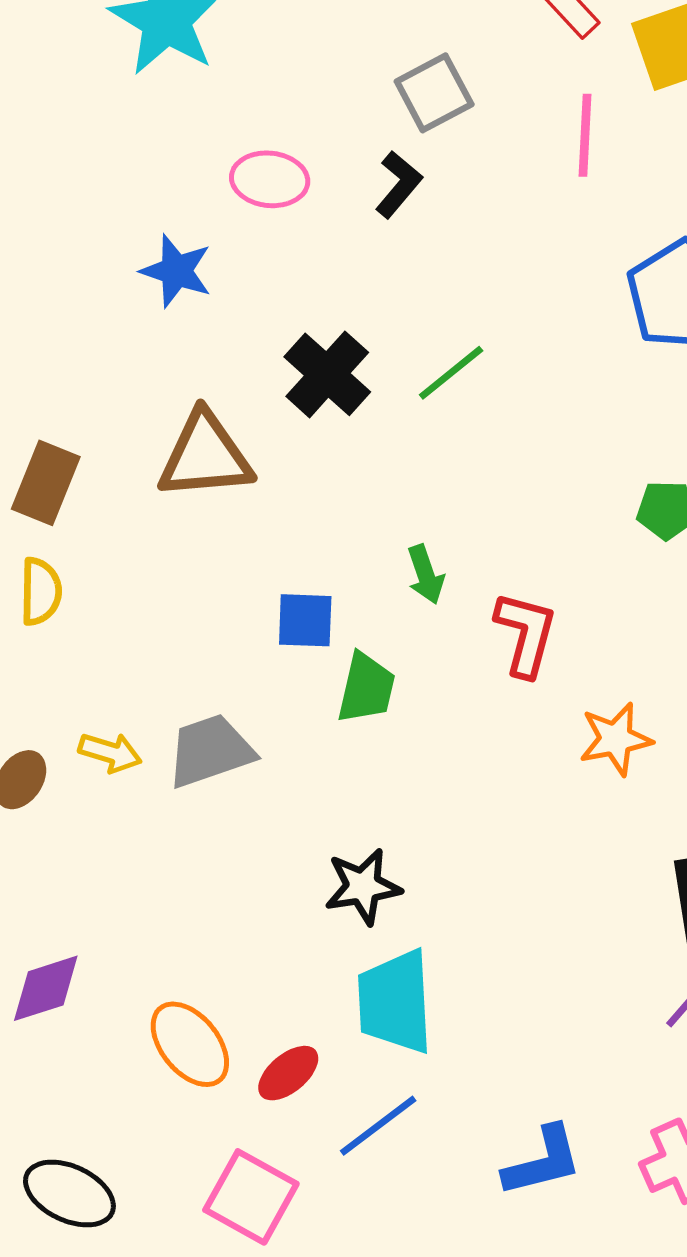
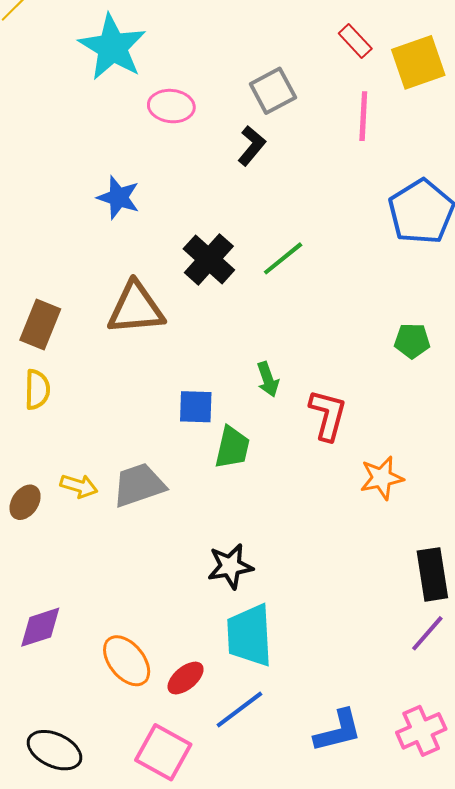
pink ellipse: (270, 179) -> (171, 106), moved

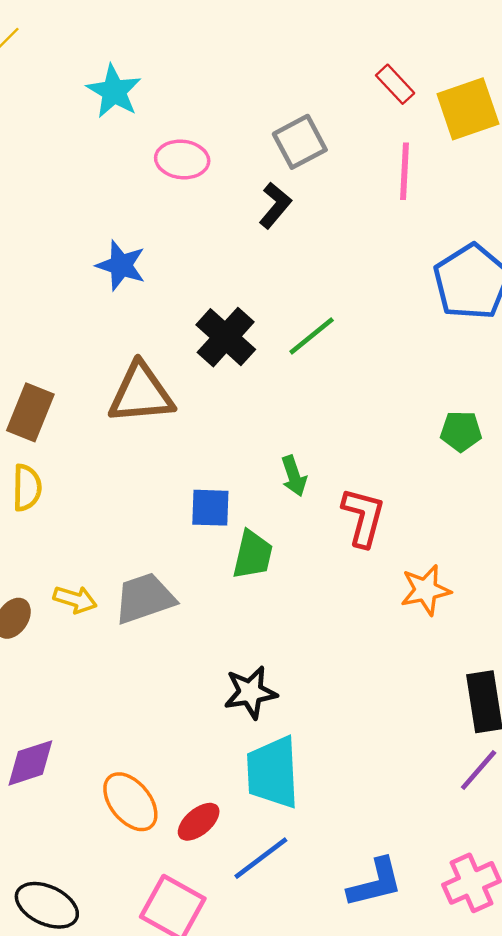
cyan star: (112, 47) -> (114, 91), size x0.7

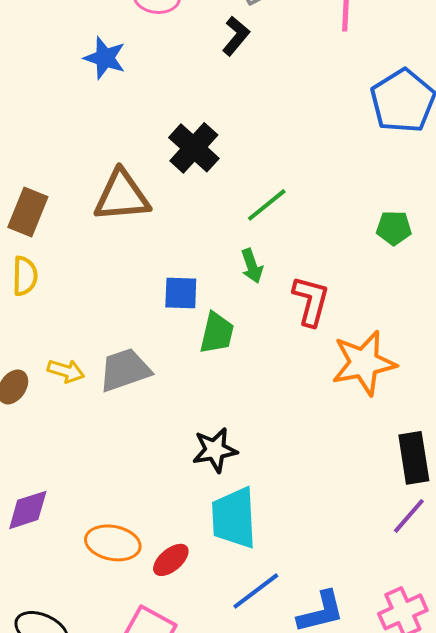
blue star: (121, 265) -> (105, 58), moved
green line: (312, 336) -> (267, 205), moved
orange star: (426, 590) -> (364, 363), size x1.5
orange ellipse: (130, 802) -> (113, 543), turned -40
blue line: (261, 858) -> (256, 591), moved

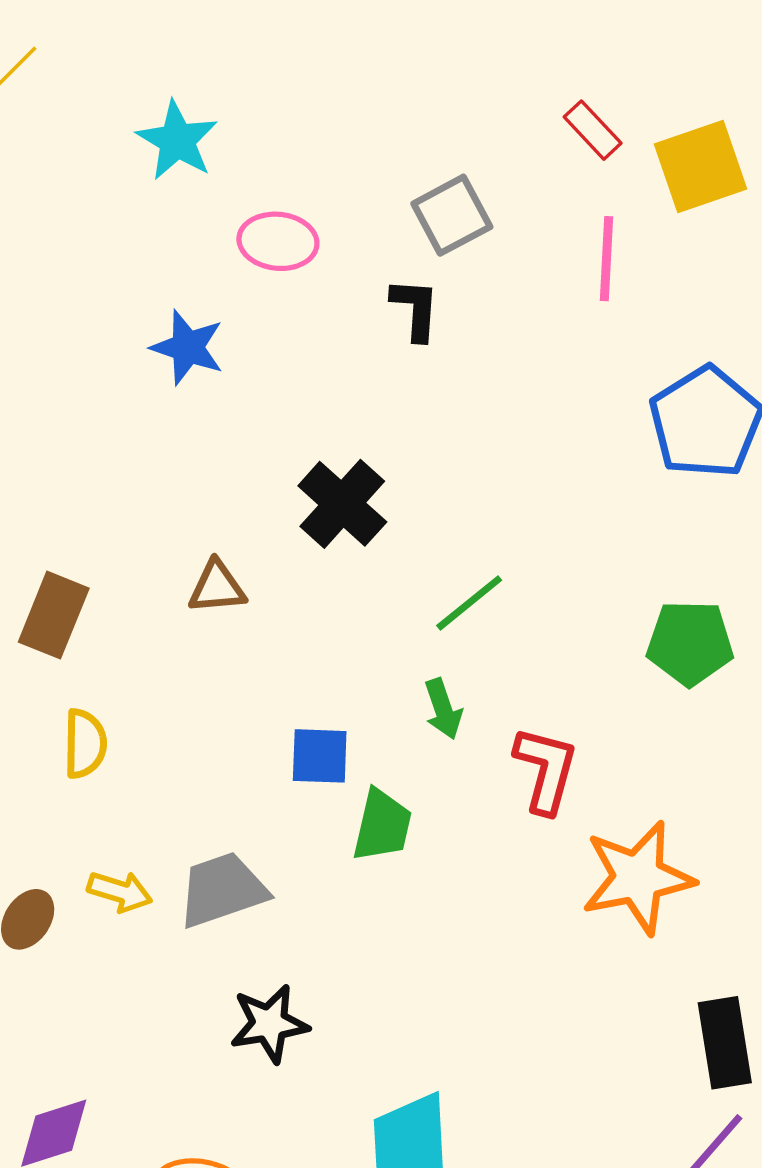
black L-shape: (236, 36) -> (415, 309), turned -36
brown triangle: (122, 196) -> (217, 587), size x0.6
green pentagon: (394, 228) -> (690, 643), size x1.4
yellow semicircle: (25, 276) -> (85, 744), moved
black star: (215, 450) -> (269, 1024), moved

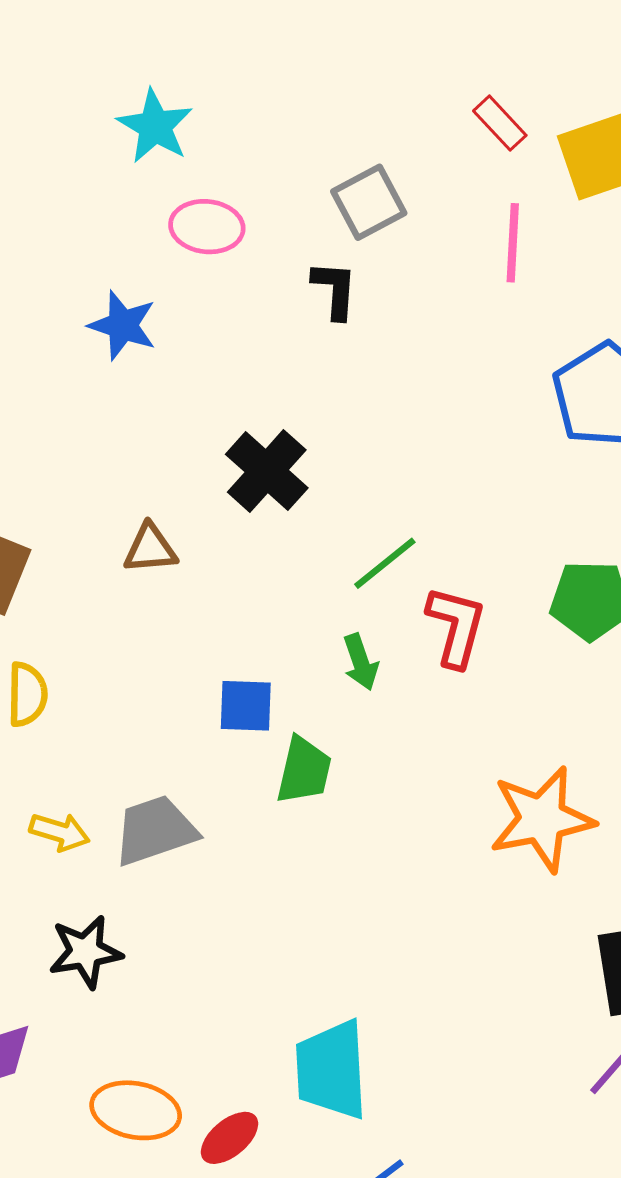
cyan star: (177, 140) -> (155, 126), moved
red L-shape: (546, 770) -> (456, 626), moved
black star: (269, 1024) -> (85, 952), moved

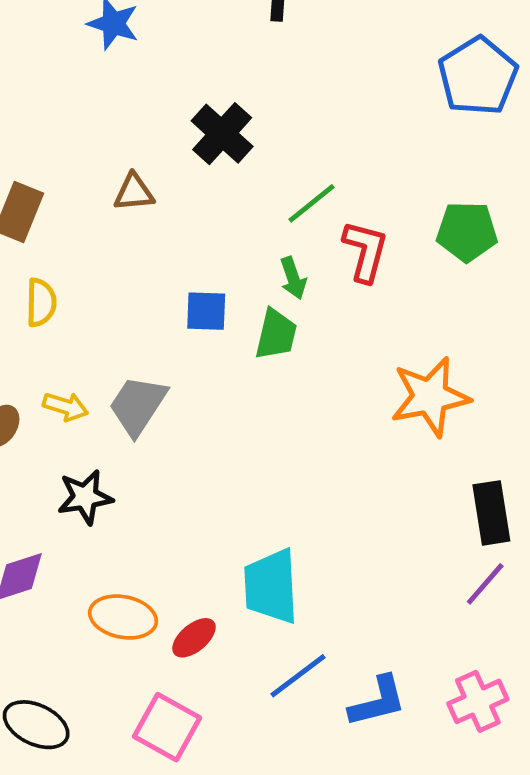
green trapezoid: (304, 770) -> (276, 334), moved
gray trapezoid: (155, 830) -> (138, 405), turned -38

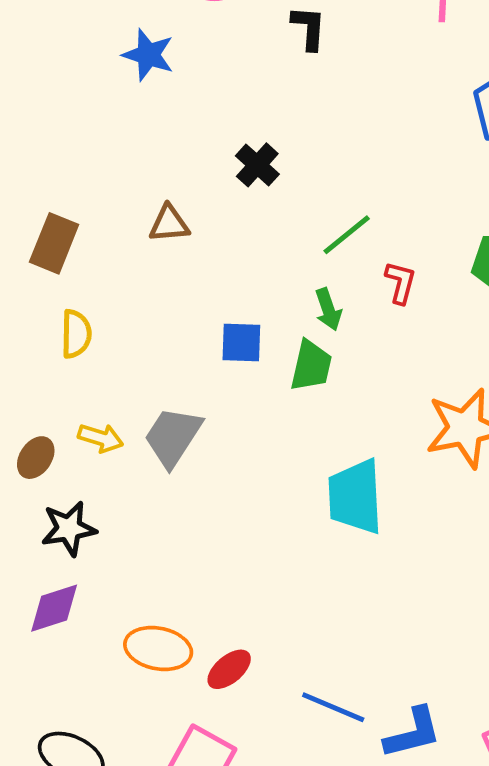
black cross: (222, 134) -> (257, 165), size x0.7
red L-shape: (365, 251) -> (401, 282), size x0.7
black star: (85, 497) -> (69, 529), moved
cyan trapezoid: (271, 586) -> (355, 497), moved
blue line: (298, 676) -> (333, 707), turned 60

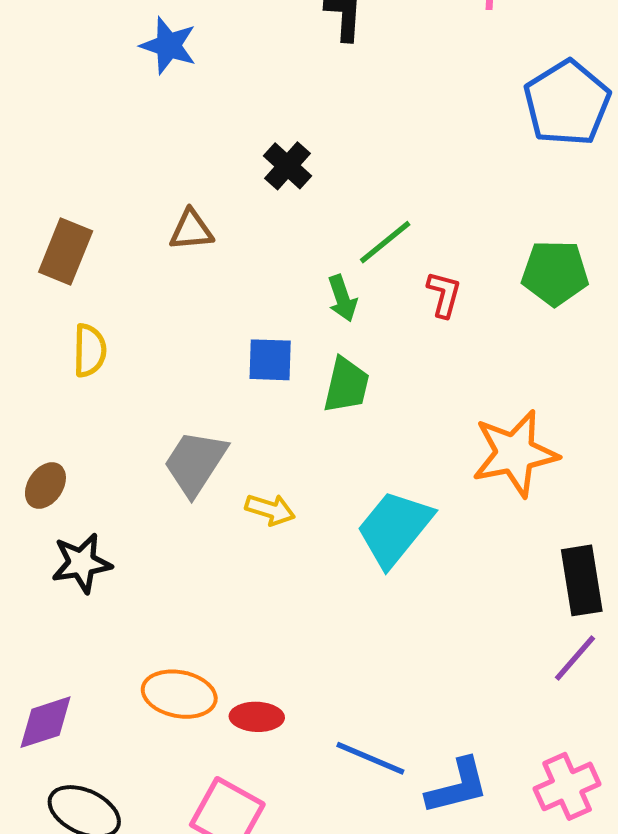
green arrow: (328, 309) -> (342, 298), moved
yellow arrow: (101, 438) -> (270, 510), moved
cyan trapezoid: (355, 497) -> (395, 528), turned 42
purple diamond: (54, 608) -> (45, 722), moved
red ellipse: (229, 669) -> (257, 717), turned 42

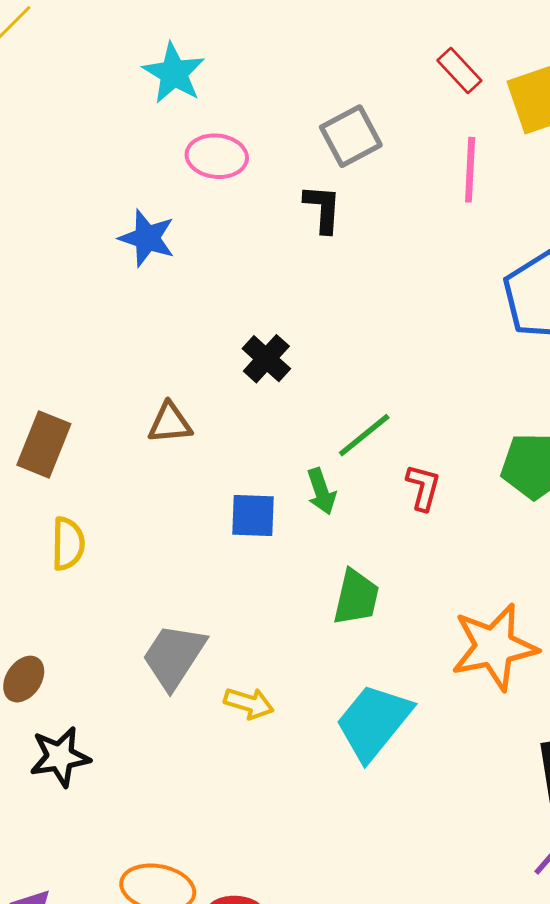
blue square: (270, 360) -> (253, 515), moved
green trapezoid: (346, 385) -> (356, 597), moved

